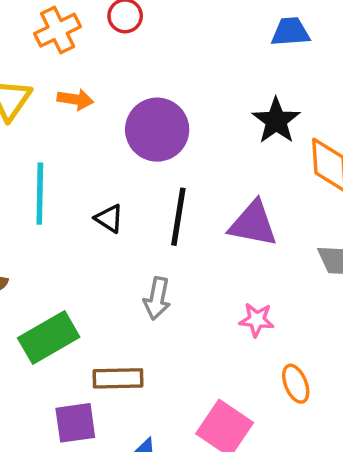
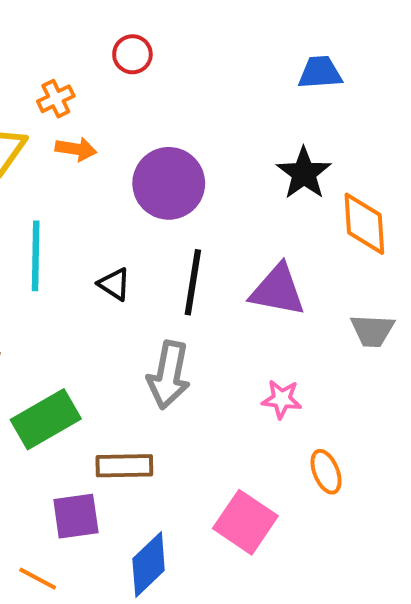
orange cross: (58, 30) -> (56, 99), moved, size x0.7
gray arrow: (157, 298) -> (169, 375), size x1.4

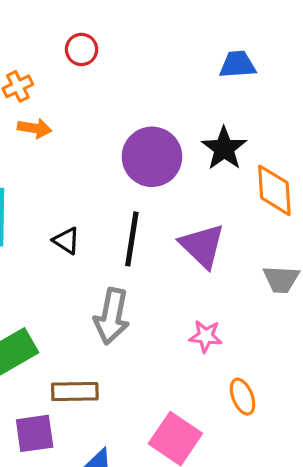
purple circle: (169, 183) -> (152, 157), moved
purple triangle: (278, 290) -> (202, 246), turned 33

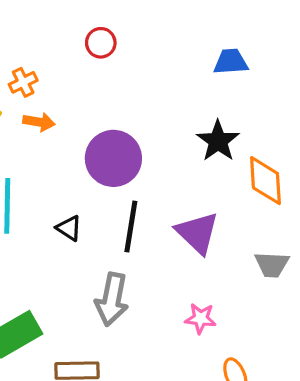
red circle: (82, 49) -> (101, 43), moved
purple circle: (152, 157) -> (113, 158), moved

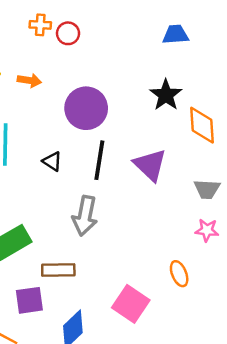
red circle: (101, 43) -> (68, 33), moved
orange cross: (23, 82) -> (40, 25), moved, turned 30
pink star: (201, 318) -> (207, 230), moved

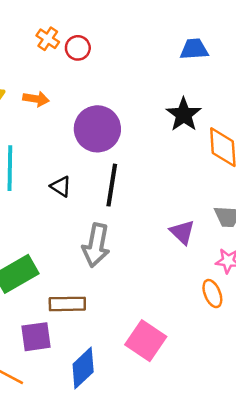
orange cross: (40, 25) -> (48, 39), turned 30
purple triangle: (150, 165) -> (182, 232), moved, size x0.7
orange ellipse: (179, 274) -> (212, 294), moved

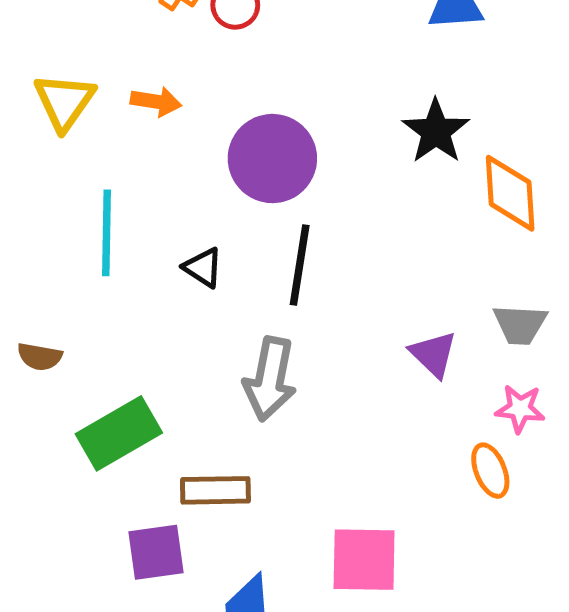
pink square: (146, 341) -> (364, 560), turned -33

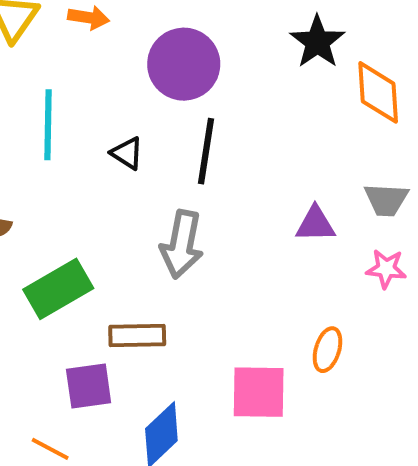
purple triangle: (433, 354) -> (315, 224), turned -45
orange ellipse: (490, 471) -> (327, 350), moved, turned 39

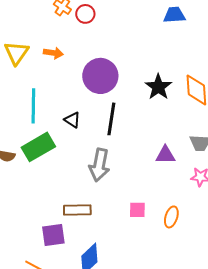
black star: (317, 42) -> (158, 87), moved
green rectangle: (58, 289) -> (38, 147), moved
pink square: (259, 392) -> (137, 210), moved, size x0.6

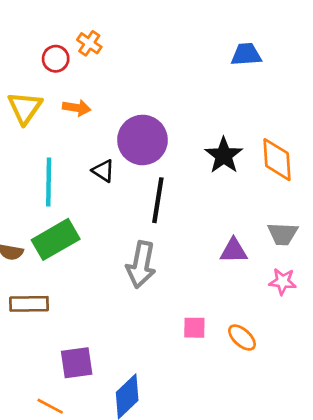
red circle: (85, 14) -> (56, 59), moved
black triangle: (72, 120) -> (103, 171), moved
brown rectangle: (77, 210) -> (29, 304), moved
orange ellipse: (171, 217) -> (242, 338), turned -65

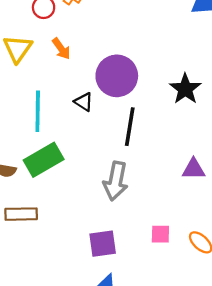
orange arrow: (77, 108) -> (61, 49), turned 45
purple square: (77, 363) -> (103, 244), moved

